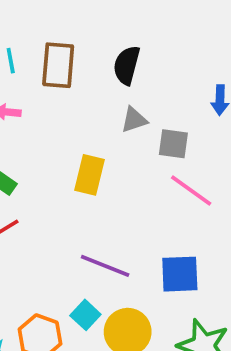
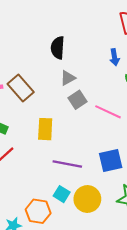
brown rectangle: (58, 65) -> (21, 88), moved, turned -35
gray square: (173, 144) -> (78, 100), moved, turned -30
yellow rectangle: (90, 175) -> (45, 129), moved

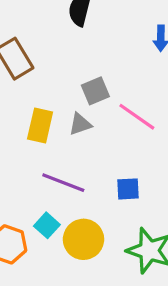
gray triangle: (68, 78) -> (80, 124), moved
blue square: (111, 161) -> (128, 189), size x0.7

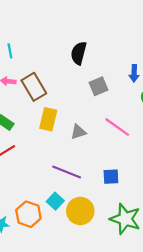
gray square: (95, 91) -> (98, 86), moved
yellow rectangle: (40, 126) -> (48, 119), moved

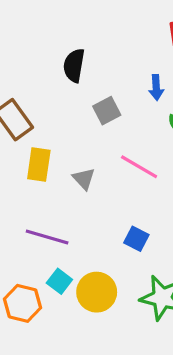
gray triangle: (78, 132) -> (84, 179), turned -49
purple line: (67, 172) -> (47, 237), moved
blue square: (111, 177) -> (136, 239), turned 35

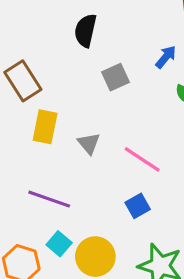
blue arrow: (156, 87) -> (166, 57), turned -140
pink line: (139, 167) -> (142, 159), moved
blue square: (136, 239) -> (138, 206), turned 30

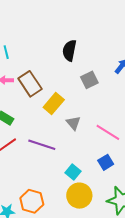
yellow rectangle: (45, 127) -> (54, 104), moved, turned 30
purple line: (49, 199) -> (42, 145), moved
cyan square: (59, 244) -> (73, 172), moved

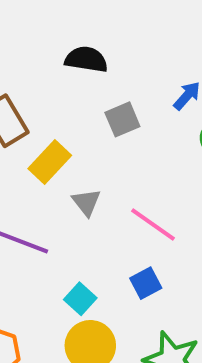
black semicircle: (69, 50) -> (86, 59), turned 85

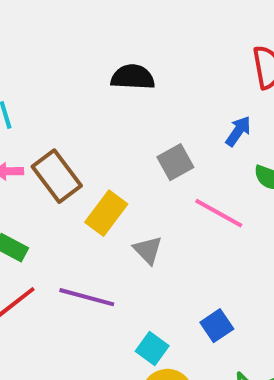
black semicircle: (86, 59) -> (133, 77), moved
pink line: (153, 224) -> (219, 213), moved

